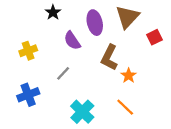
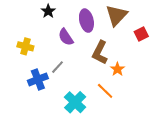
yellow cross: (28, 51) -> (25, 46), turned 35
blue cross: (28, 95) -> (38, 79), moved
orange line: (125, 107) -> (105, 91), moved

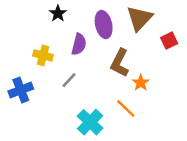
purple semicircle: (66, 37) -> (79, 44), turned -132
yellow cross: (25, 46) -> (43, 55), moved
blue cross: (38, 79) -> (21, 90), moved

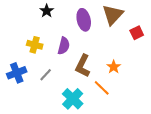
purple semicircle: (79, 44) -> (64, 46), moved
brown L-shape: (120, 63) -> (83, 66), moved
gray line: (69, 80) -> (46, 75), moved

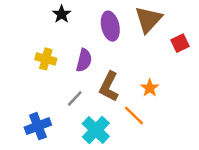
blue cross: (17, 73) -> (38, 126), moved
gray line: (46, 75) -> (75, 98), moved

